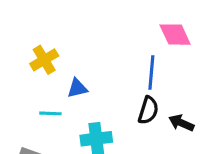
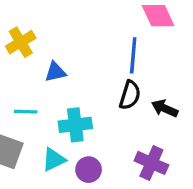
cyan line: (50, 113) -> (26, 112), moved

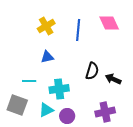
yellow cross: (21, 42) -> (46, 26), moved
blue line: (133, 55) -> (78, 30), moved
purple cross: (151, 163) -> (105, 112), turned -36

